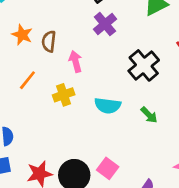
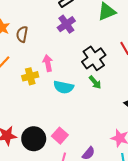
pink arrow: (76, 61) -> (48, 63), moved
green arrow: (149, 115) -> (95, 82), moved

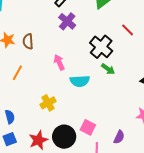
yellow cross: (30, 76) -> (48, 103), moved

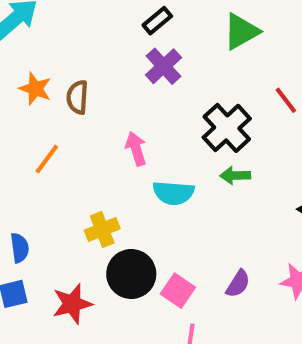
green arrow: (108, 69) -> (235, 175), turned 136
black circle: (64, 137) -> (131, 274), moved
purple semicircle: (119, 137) -> (238, 284), moved

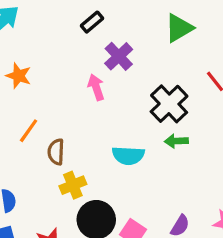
black rectangle: (157, 21) -> (92, 22), moved
brown semicircle: (77, 97) -> (56, 152), moved
pink arrow: (136, 149) -> (96, 87), moved

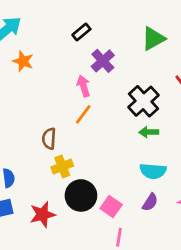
orange star: (19, 76) -> (23, 61), moved
orange line: (29, 131) -> (83, 114), moved
cyan semicircle: (128, 155) -> (153, 171), moved

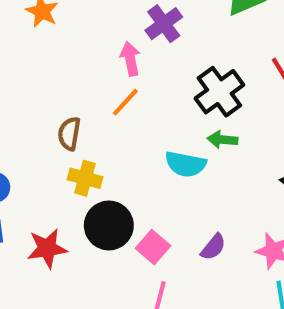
yellow cross: (62, 166) -> (85, 178), turned 30
cyan semicircle: (153, 171) -> (186, 164), moved

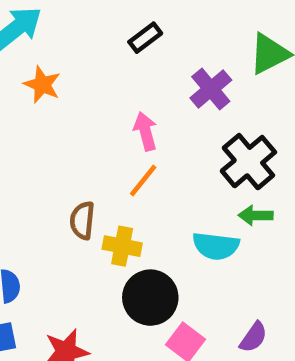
purple cross: (164, 24) -> (211, 89), moved
yellow cross: (85, 178) -> (122, 246), moved
black circle: (109, 225) -> (150, 298), moved

